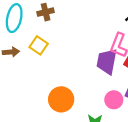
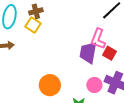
yellow square: (39, 45) -> (33, 25), moved

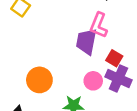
red square: (110, 53) -> (114, 58), moved

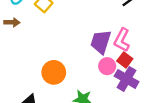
pink L-shape: (99, 25) -> (122, 40), moved
pink circle: (93, 81) -> (107, 66), moved

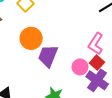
purple trapezoid: (101, 42) -> (48, 56), moved
orange circle: (54, 72) -> (31, 38), moved

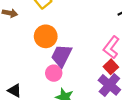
pink circle: (80, 67) -> (54, 73), moved

